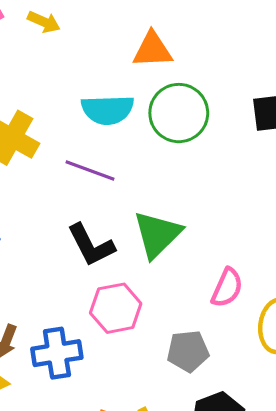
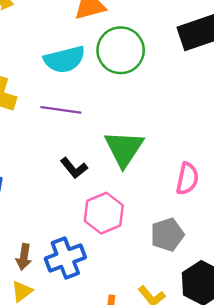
black L-shape: (91, 245) -> (74, 168), size x0.7

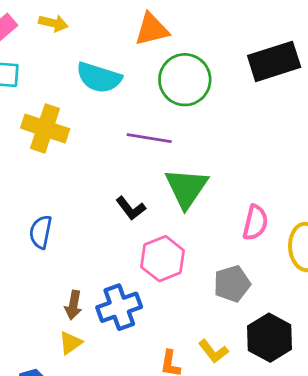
cyan semicircle: (64, 59) -> (99, 78), moved, turned 30
purple line: (61, 110) -> (149, 138), moved

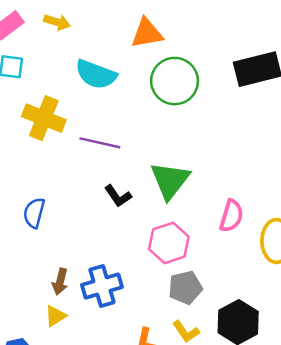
purple line: (149, 138) -> (100, 143), moved
pink hexagon: (163, 259) -> (169, 243), moved
gray pentagon: (232, 284) -> (185, 288), moved

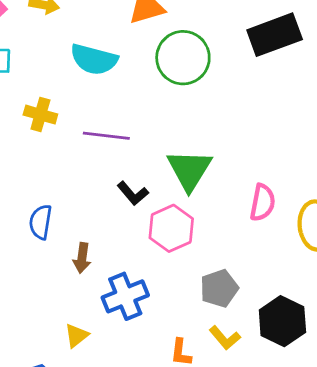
yellow cross: (44, 118) -> (40, 115), size x0.7
pink hexagon: (169, 243) -> (171, 228), moved
brown arrow: (60, 282) -> (82, 258), moved

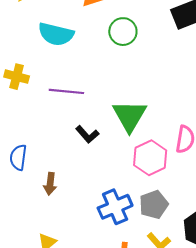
green circle: (183, 58) -> (123, 32), size x0.7
pink hexagon: (171, 228) -> (150, 158), moved
blue cross: (125, 296) -> (115, 207), moved

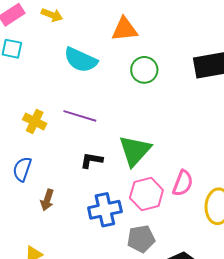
yellow cross: (17, 77) -> (35, 121), moved
black L-shape: (87, 134) -> (91, 160), turned 130
blue cross: (115, 207) -> (105, 210), moved

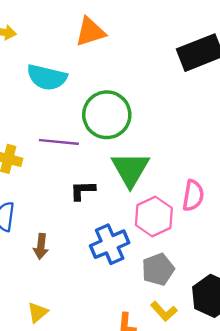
green circle: (144, 70) -> (107, 115), moved, size x1.5

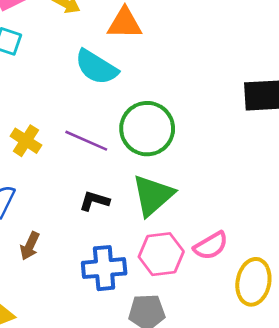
orange triangle: (90, 32) -> (125, 23), moved
pink semicircle: (193, 196) -> (211, 246), turned 32

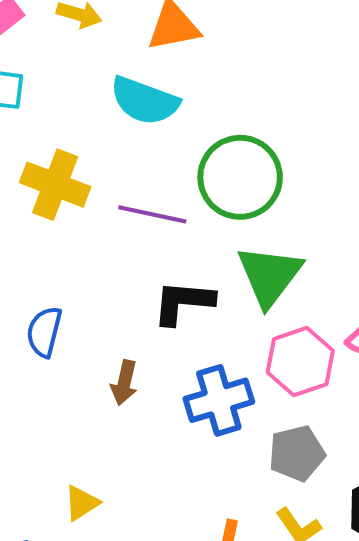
yellow cross: (26, 141) -> (55, 185), moved, size x1.4
black L-shape: (94, 201) -> (183, 302), size x1.4
brown arrow: (30, 246) -> (124, 383), moved

